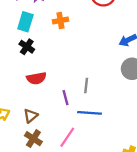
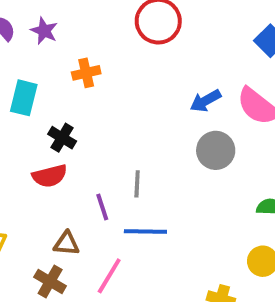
cyan rectangle: (25, 22) -> (24, 98), moved
black cross: (27, 47) -> (62, 138), moved
brown triangle: (31, 116) -> (66, 244), moved, turned 48

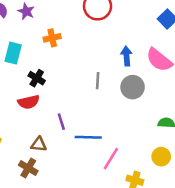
blue arrow: (205, 101) -> (126, 56), turned 114
gray line: (137, 184) -> (98, 81), moved
pink line: (109, 276) -> (111, 159), moved

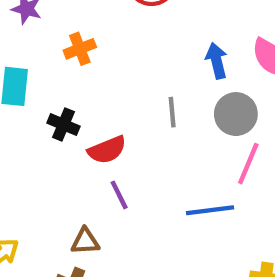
red semicircle: (29, 102) -> (107, 150), moved
blue line: (88, 137) -> (210, 210), moved
pink line: (111, 159) -> (248, 164), moved

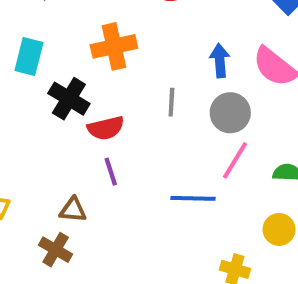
orange cross: (80, 49) -> (114, 46), moved, size x1.5
black cross: (63, 125) -> (69, 99), size x1.4

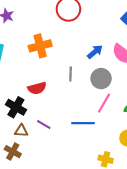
blue arrow: (220, 61) -> (95, 52), turned 56
black cross: (69, 99) -> (16, 107), moved
purple line: (111, 172) -> (44, 124), moved, turned -40

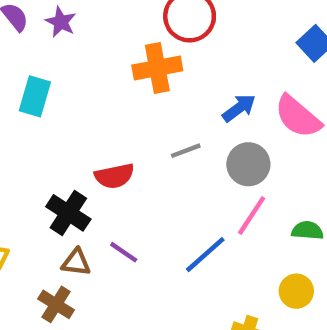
orange cross: (40, 46) -> (157, 68), moved
gray line: (71, 74) -> (186, 151), turned 64
blue line: (83, 123) -> (205, 255), turned -45

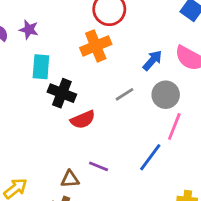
cyan rectangle: (35, 96) -> (41, 67), moved
black cross: (68, 213) -> (62, 93), moved

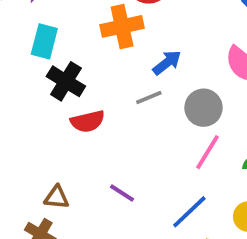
blue arrow: (152, 60) -> (167, 63), moved
blue line: (150, 157) -> (189, 212), moved
purple line: (99, 166) -> (122, 193), moved

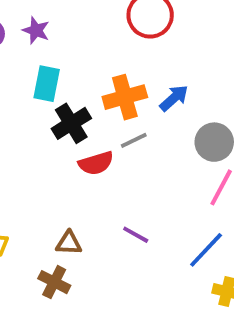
orange cross: (122, 26) -> (125, 97), moved
black cross: (66, 81) -> (71, 123), turned 30
gray line: (149, 98) -> (134, 140), moved

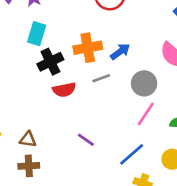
gray line: (134, 140) -> (101, 78), moved
brown triangle: (69, 243) -> (28, 139), moved
brown cross: (54, 282) -> (29, 166), turned -36

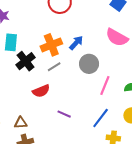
gray line: (101, 78) -> (54, 67), moved
gray circle: (144, 83) -> (89, 64), moved
red semicircle: (64, 90) -> (41, 91), moved

